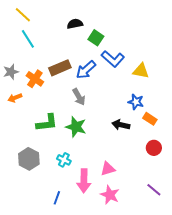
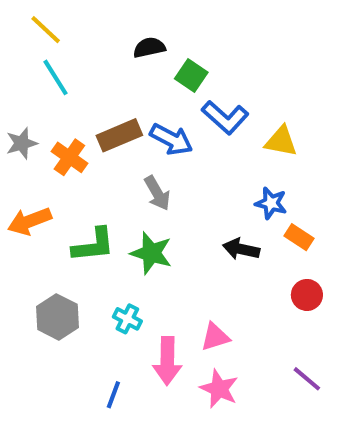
blue arrow: (86, 70) -> (171, 139), turned -110
orange arrow: (15, 98) -> (30, 221), moved, size x1.5

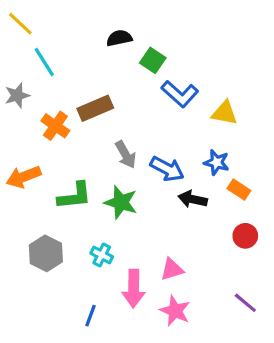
yellow line: (46, 30) -> (20, 24), moved
blue arrow: (171, 139) -> (167, 169), moved
gray star: (22, 143) -> (17, 95), moved

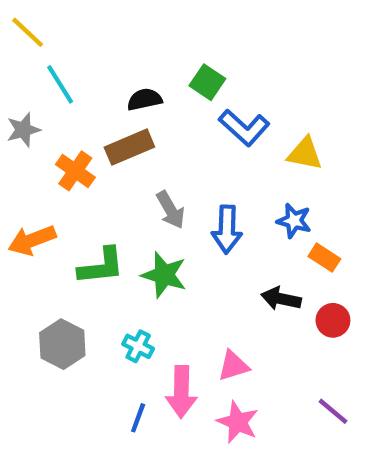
black semicircle: (119, 38) -> (145, 99), moved
blue arrow: (167, 169) -> (227, 229), turned 64
black arrow: (193, 199) -> (281, 299), moved
blue line: (91, 316) -> (138, 418), moved

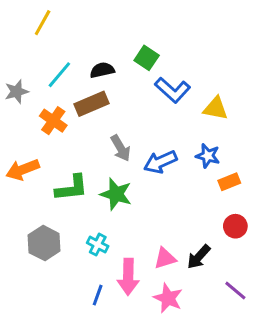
yellow line: (28, 32) -> (43, 23), moved, turned 76
cyan line: (60, 84) -> (59, 75), moved, turned 72
blue arrow: (227, 229) -> (160, 162), turned 64
orange rectangle: (324, 258) -> (229, 182), turned -55
black arrow: (281, 299) -> (199, 257), moved, turned -60

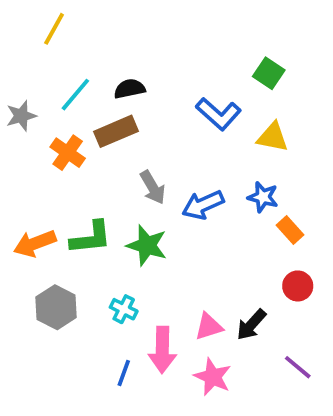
green square: (147, 58) -> (269, 73), moved
orange arrow: (23, 170) -> (35, 243), moved
orange rectangle: (229, 182) -> (290, 230), turned 70

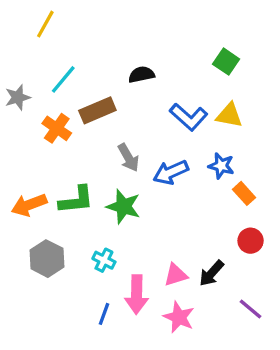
black semicircle: (130, 89) -> (141, 75), moved
blue L-shape: (218, 114) -> (189, 117), moved

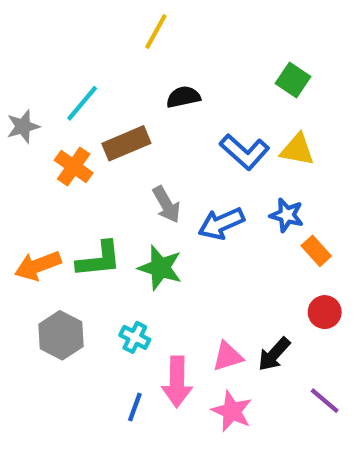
yellow line: (45, 24) -> (156, 32), moved

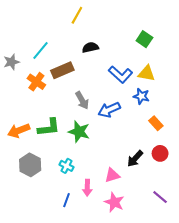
blue star: (287, 215) -> (141, 96), moved
black arrow: (274, 354) -> (135, 159), moved
pink arrow: (177, 382) -> (87, 188), size x0.7

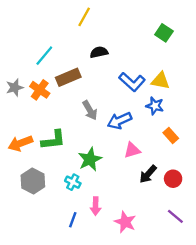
green square: (144, 39) -> (164, 33), moved
gray star: (11, 62) -> (15, 88), moved
green star: (79, 132) -> (90, 159), moved, turned 30
red circle: (160, 153) -> (173, 179), moved
pink triangle: (112, 175) -> (132, 150), moved

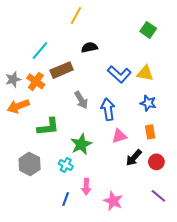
blue star: (155, 106) -> (148, 103), moved
blue arrow: (120, 121) -> (108, 109), turned 105
orange rectangle: (171, 135) -> (150, 132), moved, turned 32
orange arrow: (20, 143) -> (18, 106), moved

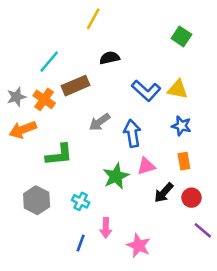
gray arrow: (81, 100) -> (100, 122), turned 84
green star: (81, 144) -> (116, 176), moved
purple line: (158, 196) -> (203, 230), moved

